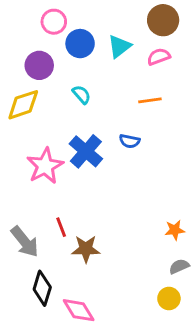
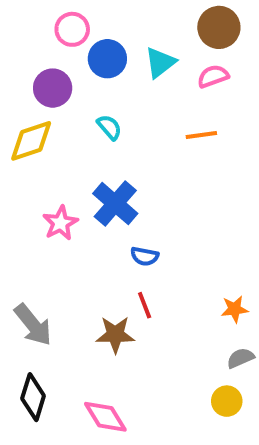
blue semicircle: (130, 141) -> (145, 256), moved
pink star: (45, 166) -> (60, 223), size x0.7
red line: (61, 227) -> (145, 305), moved
black diamond: (42, 288) -> (33, 397), moved

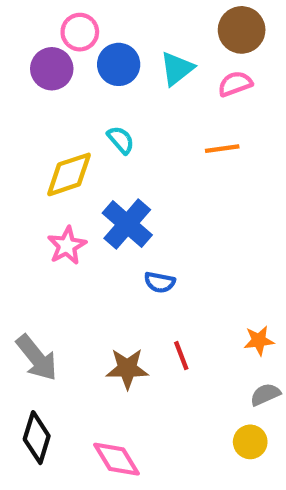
purple circle: (53, 88) -> (52, 69), moved
yellow diamond: (31, 141) -> (69, 174), moved
red line: (145, 305) -> (181, 356), moved

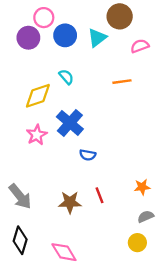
brown circle: (242, 30) -> (120, 16), moved
pink semicircle: (235, 84) -> (140, 46), moved

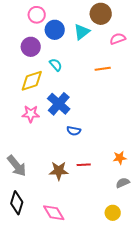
purple circle: (28, 38) -> (31, 47), moved
pink star: (37, 135) -> (31, 114), turned 30
red line: (99, 195) -> (84, 165), turned -72
yellow circle: (137, 243) -> (113, 213), moved

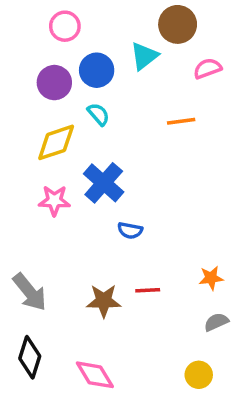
blue circle: (55, 30) -> (97, 70), moved

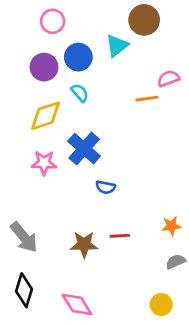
pink semicircle: (208, 68) -> (168, 79), moved

